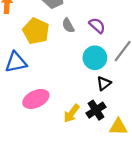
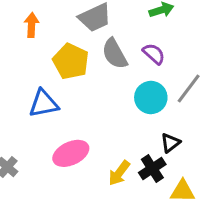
gray semicircle: (68, 25) -> (115, 54), size x1.5
black triangle: (104, 83) -> (170, 143), moved

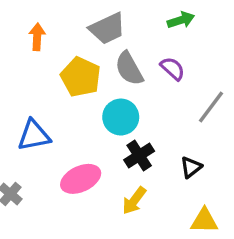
cyan circle: (151, 98) -> (121, 117), moved
blue triangle: (44, 104) -> (34, 135), moved
black cross: (152, 168) -> (139, 155), moved

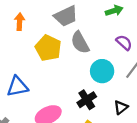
purple semicircle: (173, 69) -> (124, 43), moved
cyan circle: (121, 117) -> (102, 71), moved

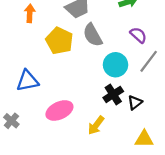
black cross: (87, 100) -> (113, 94), moved

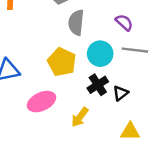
gray semicircle: (93, 35) -> (76, 23), turned 35
yellow pentagon: (59, 41) -> (62, 62), moved
gray line: (149, 61) -> (135, 50), turned 60

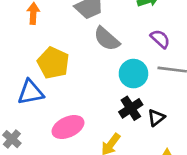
gray semicircle: (76, 23) -> (107, 39), turned -55
yellow pentagon: (62, 62) -> (53, 63), moved

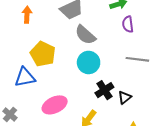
purple semicircle: (160, 39) -> (128, 24), moved, turned -140
cyan circle: (133, 74) -> (89, 62), moved

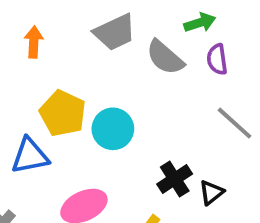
gray semicircle: (85, 35) -> (165, 57), moved
gray line: (137, 59) -> (234, 123), turned 35
cyan circle: (89, 62) -> (113, 129), moved

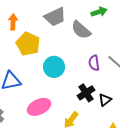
purple semicircle: (217, 59) -> (94, 63), moved
yellow pentagon: (63, 113) -> (28, 44), moved

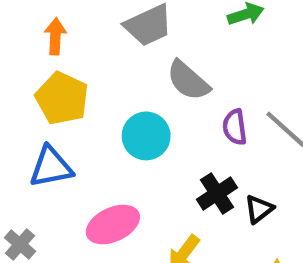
gray semicircle: (81, 30) -> (188, 81), moved
yellow pentagon: (28, 44) -> (62, 98), moved

